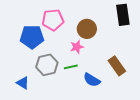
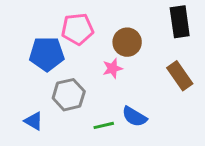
brown rectangle: (117, 66) -> (180, 76), moved
green line: (71, 67) -> (104, 125), moved

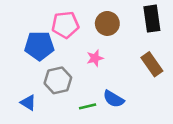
brown circle: (127, 42) -> (107, 23), moved

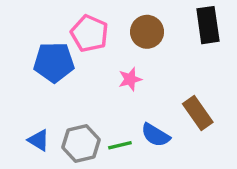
pink pentagon: (65, 25) -> (89, 33), turned 30
brown rectangle: (152, 64) -> (198, 113), moved
gray hexagon: (58, 80) -> (81, 144), moved

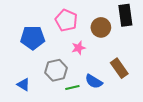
brown circle: (147, 32) -> (101, 27), moved
pink pentagon: (89, 33) -> (66, 20), moved
gray hexagon: (81, 144) -> (56, 70), moved

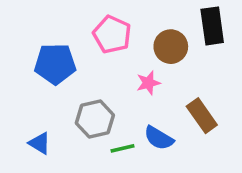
pink star: (78, 48) -> (148, 83), moved

